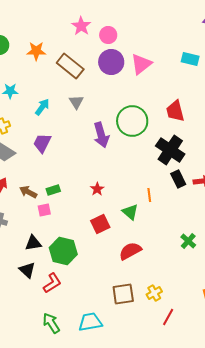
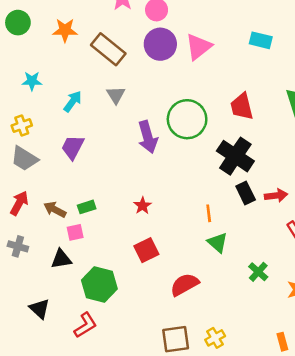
green triangle: (130, 212) -> (218, 243), moved
black triangle: (33, 243) -> (61, 259), moved
black triangle: (27, 270) -> (40, 309), moved

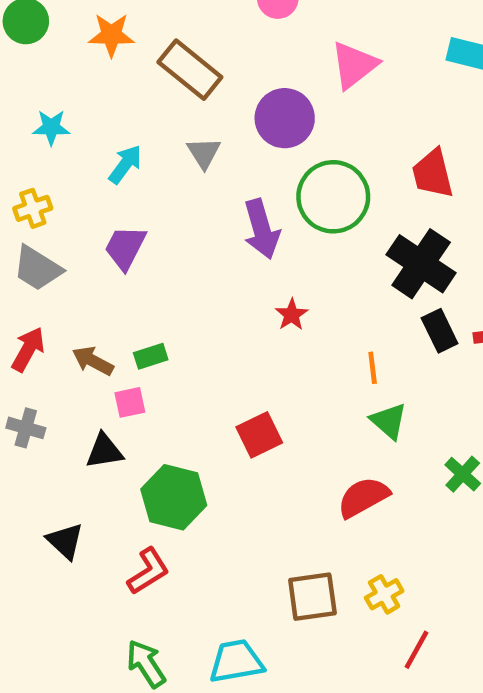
purple circle: (160, 44) -> (285, 118), moved
red star: (143, 206) -> (292, 315), moved
red semicircle: (185, 284) -> (363, 497), moved

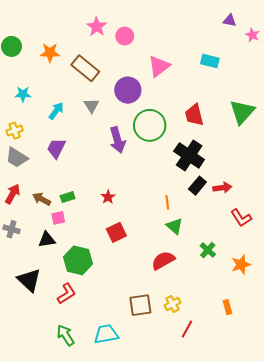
red star: (292, 315) -> (108, 197), moved
black rectangle: (440, 331) -> (197, 186), turned 66
black triangle: (65, 541) -> (29, 280), size x1.4

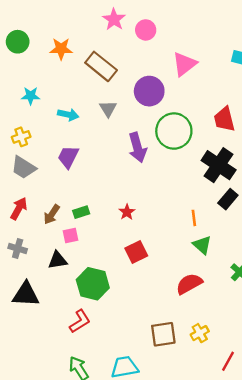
cyan arrow: (56, 111) -> (68, 115), turned 66
brown arrow: (42, 199) -> (52, 214), turned -84
black triangle: (29, 280) -> (26, 294), moved, turned -40
red line: (187, 329) -> (228, 361), moved

